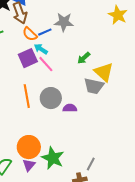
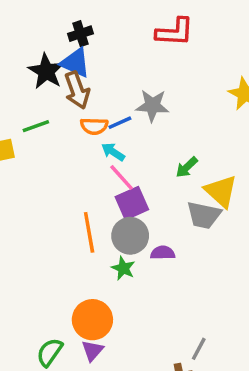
orange semicircle: (30, 34) -> (94, 126), turned -42
purple square: (28, 58) -> (132, 203), moved
green star: (53, 158) -> (123, 268), moved, size x0.6

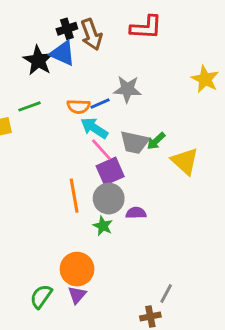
brown arrow: (77, 90) -> (91, 35), moved
cyan arrow: (113, 152) -> (94, 128), size x1.4
gray trapezoid: (204, 215) -> (135, 142), moved

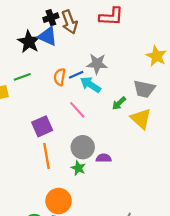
orange semicircle: (78, 106) -> (60, 77), turned 98
cyan arrow: (94, 128) -> (90, 85), moved
gray trapezoid: (135, 142) -> (144, 89), moved
purple square: (110, 171) -> (42, 126), moved
orange line: (74, 196) -> (46, 156), moved

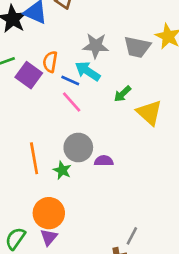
blue line: (76, 75) -> (70, 81), moved, turned 48
gray trapezoid: (144, 89) -> (137, 47), moved
purple square: (42, 126) -> (29, 75), moved, turned -30
green star: (78, 168) -> (62, 170), moved

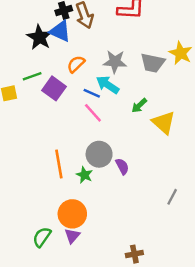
orange semicircle: (50, 62) -> (76, 64), moved, turned 36
purple semicircle: (104, 161) -> (122, 166), turned 63
gray line: (132, 236) -> (172, 197), moved

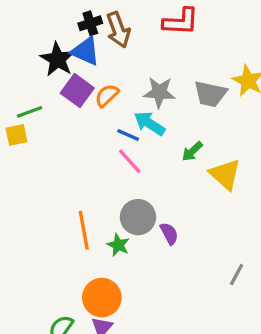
green line: (32, 76) -> (30, 112), moved
purple square: (54, 88) -> (77, 91), moved

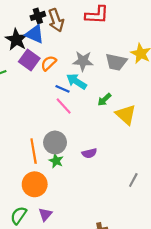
gray circle: (138, 217) -> (55, 143), moved
purple semicircle: (169, 234) -> (89, 153), turned 104
orange circle: (102, 298) -> (35, 184), moved

